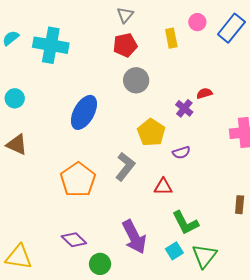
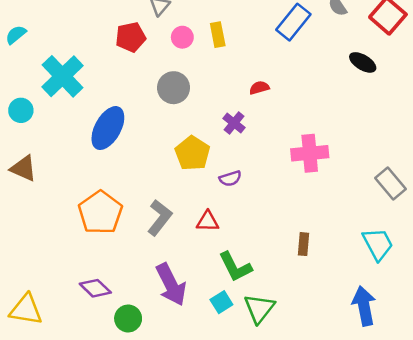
pink circle: (197, 22) -> (182, 37), moved
cyan cross: (51, 45) -> (62, 76), moved, turned 36
red pentagon: (125, 45) -> (131, 37), moved
red semicircle: (204, 93) -> (259, 88), moved
gray L-shape: (125, 167) -> (160, 218), moved

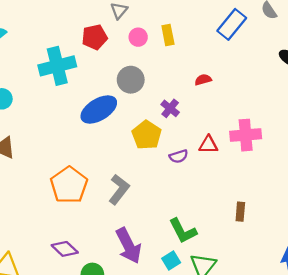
cyan cross: (62, 76) -> (57, 66), moved, turned 30
purple cross: (234, 123) -> (170, 108), moved
blue ellipse: (108, 128) -> (99, 109), moved, turned 30
red triangle: (208, 221) -> (208, 145), moved

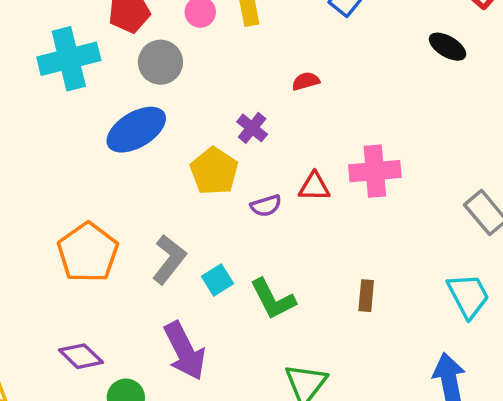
gray circle: (131, 80) -> (160, 62), moved
green L-shape: (183, 231) -> (273, 299), moved
cyan square: (171, 261) -> (218, 280), moved

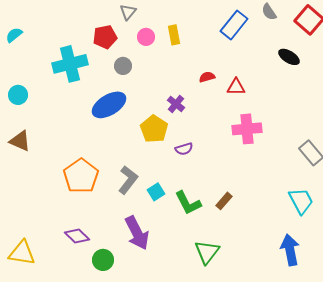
gray circle: (160, 62) -> (123, 66), size x0.7
red triangle: (314, 187) -> (236, 87), moved
brown rectangle: (366, 296) -> (224, 201), moved, turned 36

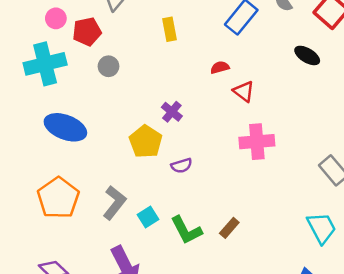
pink circle: (146, 37) -> (56, 18), moved
red semicircle: (207, 77) -> (220, 67), moved
red triangle: (236, 87) -> (244, 91), turned 36
blue ellipse: (109, 105) -> (65, 127), moved, turned 52

